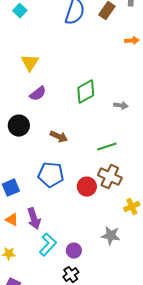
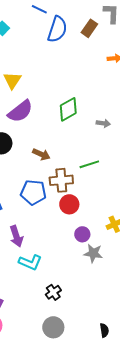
purple semicircle: (38, 94) -> (20, 111), size x1.5
brown cross: (110, 177) -> (61, 180), moved, turned -30
cyan L-shape: (48, 245) -> (30, 262), turned 70
purple circle: (74, 251) -> (82, 234), moved

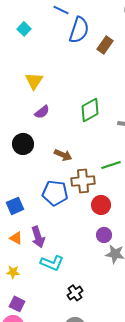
brown rectangle: (89, 28) -> (105, 45), moved
purple semicircle: (20, 111) -> (42, 112), size x0.6
red circle: (69, 204) -> (101, 205), moved

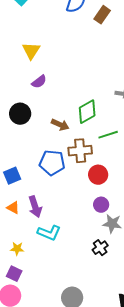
green diamond: (90, 110) -> (87, 112), moved
yellow star: (13, 272) -> (17, 249), moved
black cross: (75, 293) -> (100, 248), moved

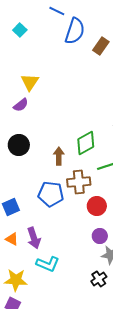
purple semicircle: (39, 82) -> (21, 105), moved
brown arrow: (60, 125) -> (59, 156), turned -114
yellow star: (17, 249) -> (16, 280), size x1.6

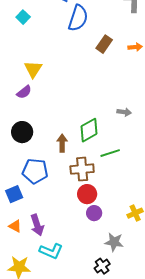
brown rectangle: (101, 46) -> (104, 44), moved
blue pentagon: (51, 194) -> (35, 171), moved
red circle: (97, 206) -> (87, 194), moved
purple circle: (100, 236) -> (94, 213), moved

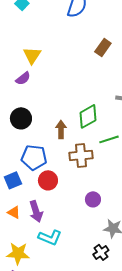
brown rectangle: (104, 44) -> (103, 47), moved
red circle: (87, 194) -> (48, 180), moved

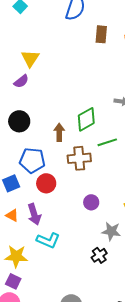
brown rectangle: (103, 47) -> (101, 34), moved, turned -30

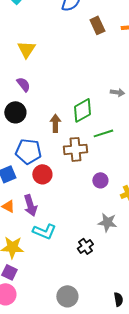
brown rectangle: (101, 34) -> (97, 25), turned -30
purple semicircle: (21, 81) -> (23, 84), moved, turned -91
purple circle: (91, 202) -> (100, 180), moved
black cross: (99, 255) -> (85, 246), moved

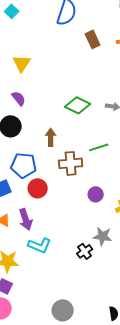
green diamond: (82, 110) -> (78, 105), moved, turned 55
black cross: (85, 246) -> (85, 251), moved

